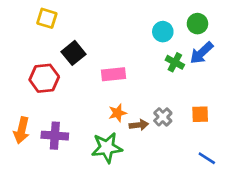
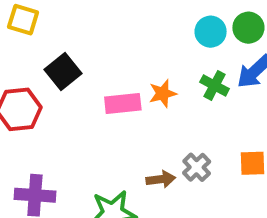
cyan circle: (163, 32) -> (211, 32), moved
orange star: (117, 113) -> (163, 93), moved

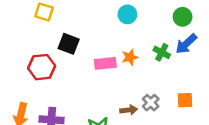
cyan circle: (211, 32) -> (127, 14), moved
black square: (63, 72) -> (69, 44), turned -30

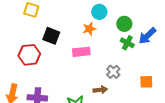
green circle: (183, 17) -> (124, 24), moved
orange star: (130, 57) -> (89, 29), moved
gray cross: (151, 103) -> (113, 72), moved

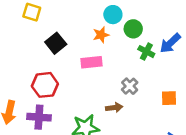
green circle: (124, 24) -> (133, 29), moved
black square: (51, 36) -> (56, 43), turned 30
red hexagon: (29, 55) -> (45, 85), moved

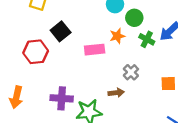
orange star: (101, 35) -> (117, 36), moved
red hexagon: (45, 85) -> (36, 52), moved
purple cross: (39, 117) -> (62, 98), moved

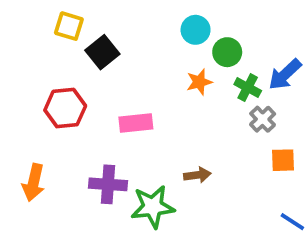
black square: (61, 31) -> (102, 52), moved
pink rectangle: (95, 50) -> (136, 123), moved
gray cross: (131, 72) -> (263, 119), moved

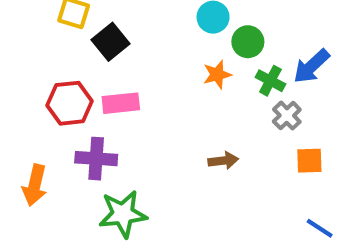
pink rectangle: (136, 123) -> (121, 103), moved
brown arrow: (197, 175) -> (223, 161), moved
purple cross: (108, 184) -> (96, 159), moved
green star: (153, 207) -> (123, 214), moved

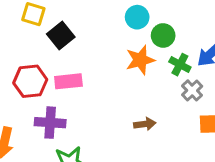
orange star: (217, 75) -> (140, 60), size x1.4

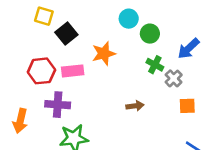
orange star: (140, 60) -> (104, 53), moved
green cross: (180, 65) -> (155, 65), moved

